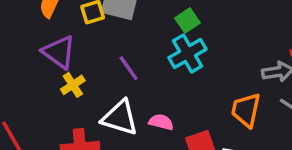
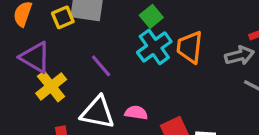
yellow cross: (73, 85) -> (51, 86), size x1.4
orange trapezoid: (246, 110) -> (190, 47), moved

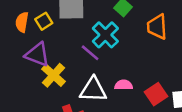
yellow square: (63, 17) -> (44, 21), moved
cyan cross: (154, 47) -> (105, 35), moved

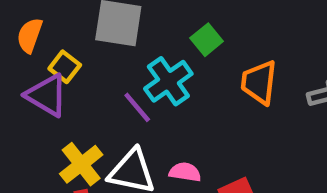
yellow square: (44, 21) -> (65, 67), moved, turned -30
yellow cross: (54, 75) -> (81, 164), moved

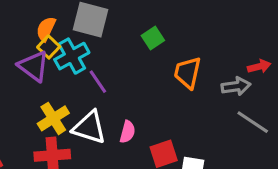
orange semicircle: (30, 35) -> (46, 29), moved
cyan cross: (168, 81) -> (72, 56), moved
pink semicircle: (185, 172) -> (127, 132), turned 90

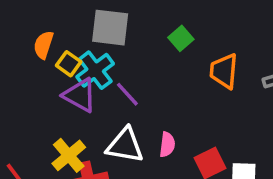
orange semicircle: (46, 29) -> (44, 45), moved
purple triangle: (34, 66) -> (80, 95), moved
yellow cross: (53, 118) -> (69, 155), moved

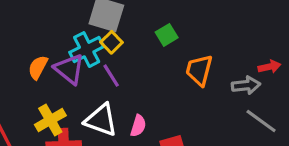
orange semicircle: (44, 45) -> (38, 67), moved
yellow square: (69, 64) -> (112, 42), moved

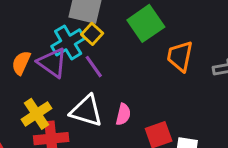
green square: (167, 35) -> (146, 23), size x1.6

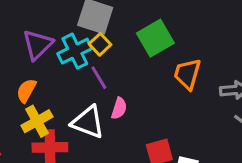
orange semicircle: (21, 63) -> (26, 91), moved
purple triangle: (52, 63) -> (38, 45), moved, turned 36
pink semicircle: (123, 114) -> (119, 108), moved

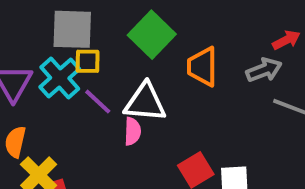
yellow square: (100, 44) -> (88, 61), turned -30
white triangle: (88, 122) -> (145, 102), moved

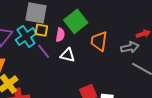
white triangle: (145, 102) -> (67, 55), size x0.7
pink semicircle: (133, 131) -> (60, 35), moved

